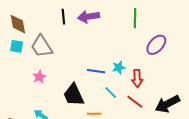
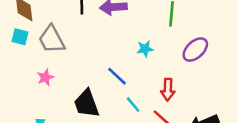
cyan star: (119, 67) -> (145, 49), moved
blue line: (96, 71) -> (117, 76), turned 30

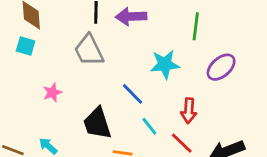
gray trapezoid: (52, 39) -> (89, 50), moved
cyan star: (145, 49) -> (165, 64), size x1.5

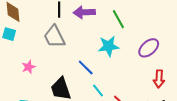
green line: (196, 26) -> (118, 19), moved, turned -36
red arrow: (189, 111) -> (159, 79), moved

